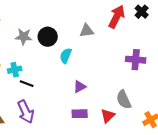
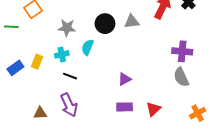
black circle: (48, 37) -> (105, 24), moved
cyan semicircle: (66, 56) -> (87, 47), moved
cyan cross: (15, 70) -> (62, 54), moved
gray semicircle: (124, 100) -> (181, 77), moved

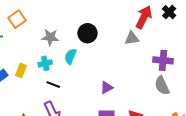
gray triangle: (132, 22) -> (132, 38), moved

